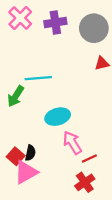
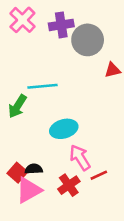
gray circle: (94, 28) -> (88, 40), moved
black semicircle: (30, 153) -> (34, 169), turned -105
red cross: (85, 182) -> (69, 185), moved

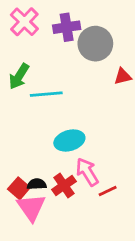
green arrow: (17, 106) -> (19, 76), moved
red cross: (69, 185) -> (64, 186), moved
pink triangle: (29, 190) -> (31, 207), turned -36

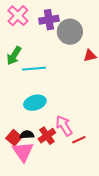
cyan ellipse: (69, 140) -> (35, 103), moved

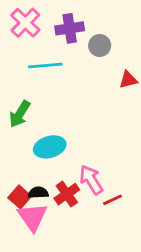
gray circle: (70, 32) -> (100, 46), size x0.6
green arrow: (14, 56) -> (20, 114), moved
cyan line: (34, 69) -> (45, 66), moved

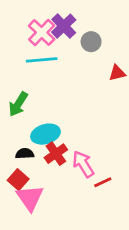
pink cross: (25, 23) -> (42, 33), moved
purple cross: (70, 28) -> (64, 26), turned -35
black semicircle: (38, 193) -> (25, 154), moved
red cross: (67, 194) -> (56, 154), moved

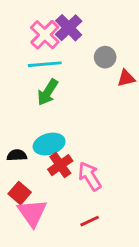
gray circle: (91, 42) -> (105, 57), moved
green arrow: (18, 104) -> (48, 92), moved
black semicircle: (25, 154) -> (17, 155), moved
red line: (103, 182) -> (90, 221), moved

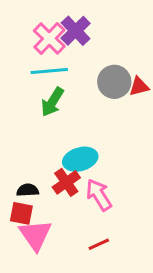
gray circle: (105, 57) -> (114, 82), moved, size x1.4
cyan ellipse: (49, 144) -> (80, 159), moved
black semicircle: (17, 155) -> (28, 190), moved
red square: (20, 193) -> (21, 213), turned -30

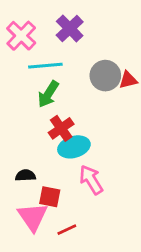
pink cross: (49, 38) -> (21, 36), moved
red cross: (66, 182) -> (61, 128), moved
red square: (21, 213) -> (50, 197), moved
red line: (99, 244) -> (67, 230), moved

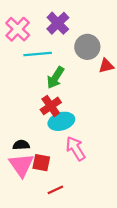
gray circle: (105, 76) -> (87, 47), moved
green arrow: (48, 94) -> (55, 78), moved
pink triangle: (33, 217) -> (21, 165), moved

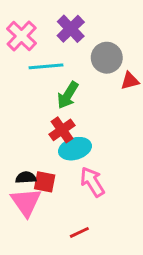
red square: (41, 163) -> (45, 182), moved
red line: (55, 190) -> (79, 232), moved

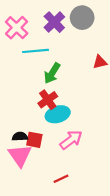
gray circle: (107, 58) -> (82, 18), moved
pink arrow: (92, 182) -> (71, 140), turned 85

